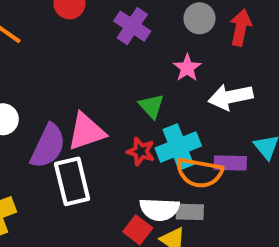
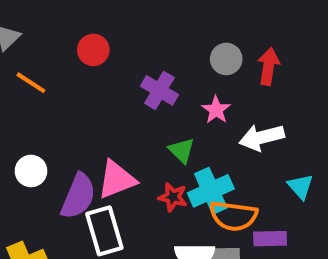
purple cross: (132, 26) -> (159, 90), moved
purple rectangle: (230, 163) -> (270, 239), moved

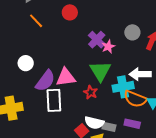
pink star: (216, 110) -> (108, 47), moved
green triangle: (182, 150) -> (100, 71), size x1.6
cyan cross: (211, 191) -> (123, 87), moved
orange semicircle: (233, 216) -> (135, 99), moved

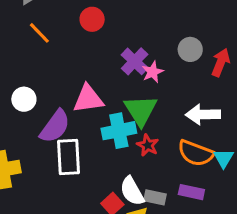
pink triangle: (66, 77) -> (88, 99), moved
cyan cross: (123, 87) -> (119, 131), moved
red star: (91, 92) -> (148, 145), moved
white semicircle: (94, 123) -> (132, 191), turned 48

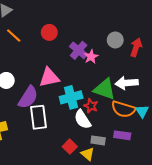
red circle: (92, 19) -> (49, 32), moved
green triangle: (141, 110) -> (105, 89), moved, turned -35
white semicircle: (132, 191) -> (82, 119), moved

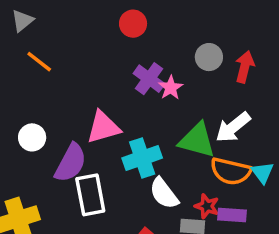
red circle: (49, 32) -> (133, 24), moved
white arrow: (127, 83) -> (233, 127), turned -30
red star: (91, 106) -> (207, 206), moved

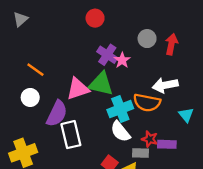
orange line: (39, 62) -> (35, 70), moved
white arrow: (233, 127) -> (165, 85), turned 30
green triangle: (197, 140) -> (101, 84), moved
cyan cross: (142, 158) -> (120, 109), moved
orange semicircle: (231, 171) -> (147, 103), moved

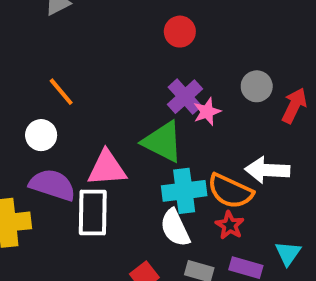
pink triangle: (78, 89) -> (107, 168), moved
purple semicircle: (57, 114) -> (52, 185), moved, turned -112
cyan triangle: (186, 115) -> (288, 253), moved
red star: (150, 139) -> (230, 225), moved

